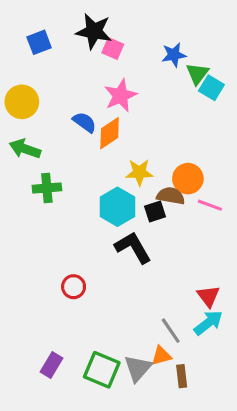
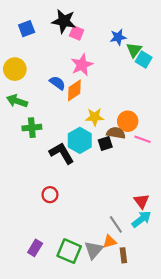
black L-shape: (133, 248) -> (62, 153), moved

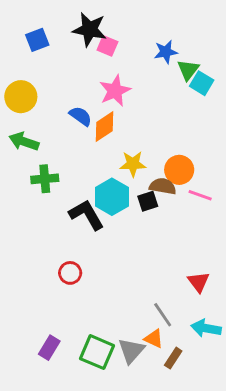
cyan arrow: (141, 219) -> (206, 328), moved, turned -132
orange triangle: (110, 241) -> (154, 339), turned 40
brown rectangle: (123, 255) -> (173, 358), turned 40

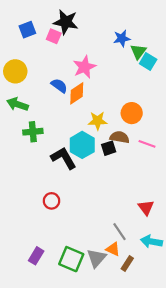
pink square: (107, 46) -> (54, 36), moved
orange circle: (179, 170) -> (132, 113), moved

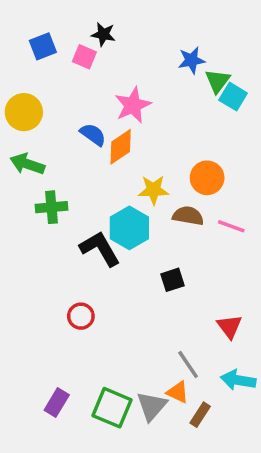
black star: (66, 22) -> (103, 34), size x0.6
black square: (109, 148) -> (173, 280), moved

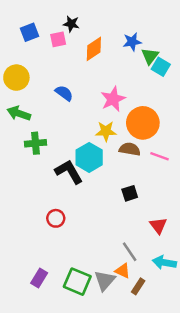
pink square: (84, 57) -> (58, 39), turned -35
pink star: (133, 105) -> (113, 99), moved
orange diamond: (121, 147) -> (94, 49), moved
orange circle: (207, 178) -> (143, 123), size x1.4
black square: (173, 280) -> (130, 193), moved

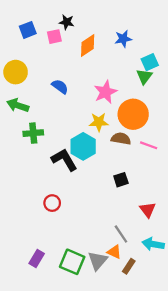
green triangle: (150, 56) -> (144, 77), moved
cyan square: (161, 67) -> (150, 62), turned 35

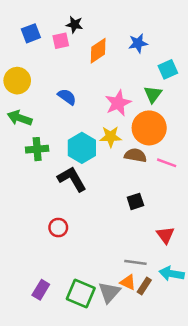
green triangle: (144, 77) -> (153, 94), moved
cyan hexagon: (83, 146) -> (82, 148), moved
gray line: (121, 234) -> (135, 262), turned -48
brown rectangle: (129, 266) -> (144, 286), moved

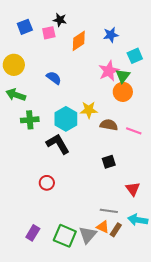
pink star: (118, 103) -> (109, 71), moved
orange circle: (149, 128) -> (123, 92), moved, size x0.7

